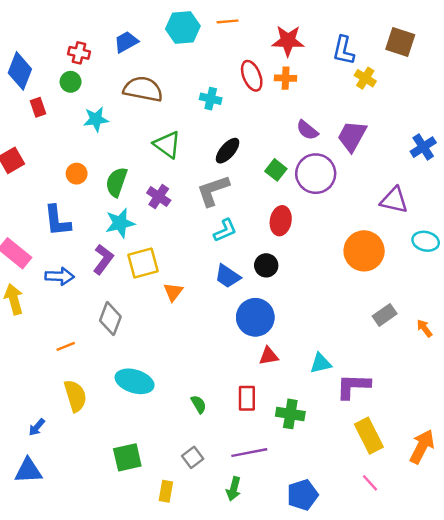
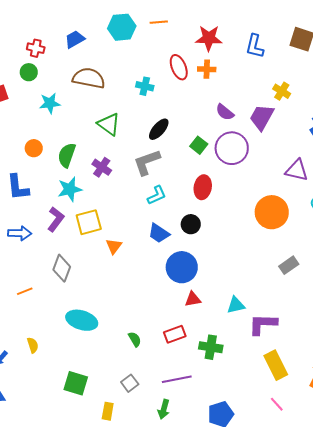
yellow cross: (365, 78) -> (282, 91), moved
yellow semicircle: (75, 396) -> (33, 345), moved, size x0.6
red rectangle: (247, 398) -> (175, 334), turned 70
green square: (127, 457) -> (76, 383), turned 30

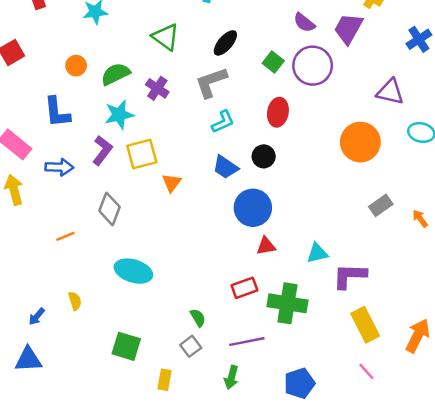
green semicircle: (67, 155) -> (115, 74), turned 45
green semicircle: (135, 339) -> (198, 318), moved
green cross: (211, 347) -> (287, 303), size x1.4

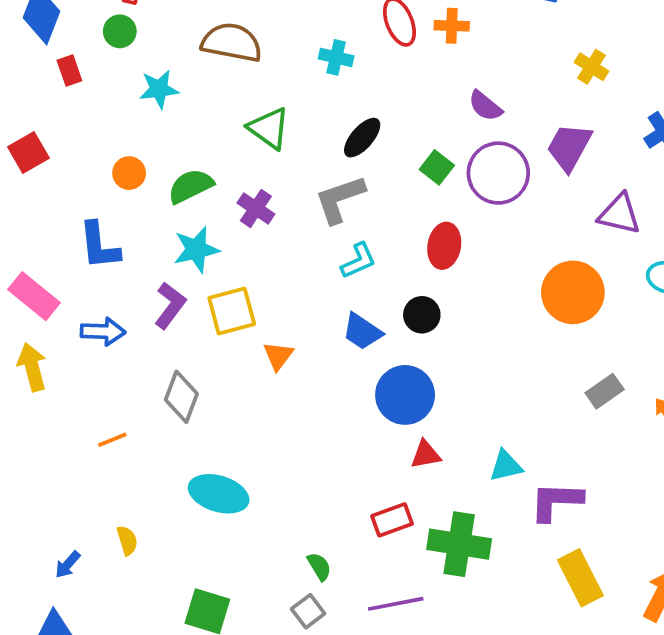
purple trapezoid: (348, 29) -> (569, 147), moved

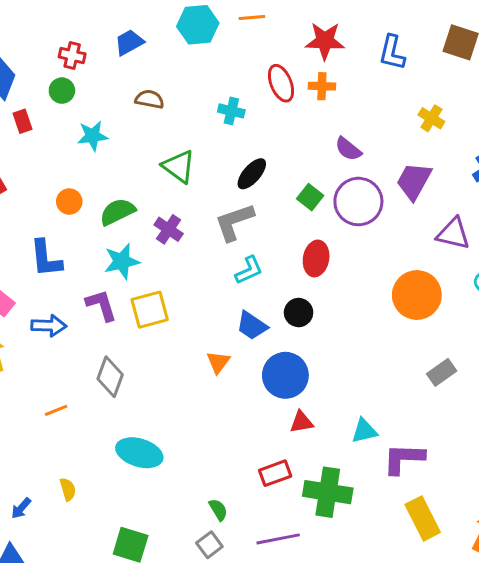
brown semicircle: (232, 43) -> (150, 99), size x0.6
purple L-shape: (170, 305) -> (101, 305), turned -54
orange triangle: (278, 356) -> (218, 362), moved

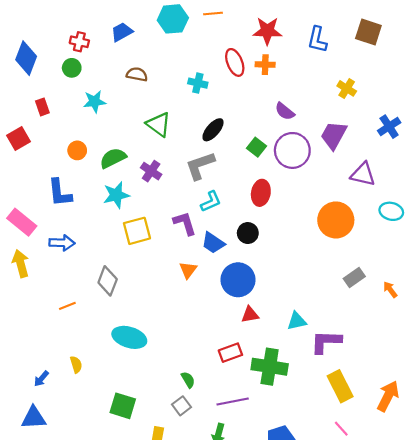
red rectangle: (22, 121) -> (42, 107), moved
purple L-shape: (101, 305) -> (185, 223), moved

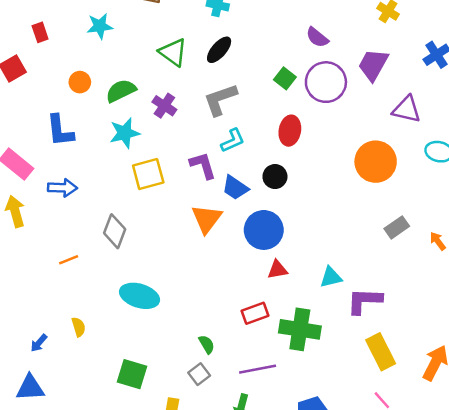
black ellipse: (213, 130) -> (219, 50), moved
orange triangle: (188, 270) -> (207, 219), size x1.5

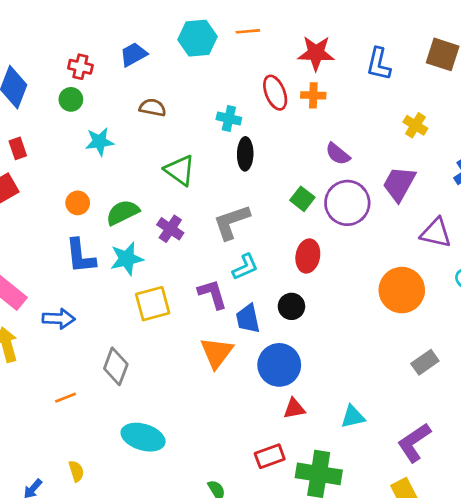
red rectangle: (40, 32) -> (18, 148), moved
black ellipse: (219, 50) -> (245, 154), moved, turned -40
blue L-shape: (60, 131) -> (80, 256), moved
blue trapezoid: (235, 188) -> (248, 319), turned 44
purple L-shape: (364, 301) -> (414, 443), moved, turned -36

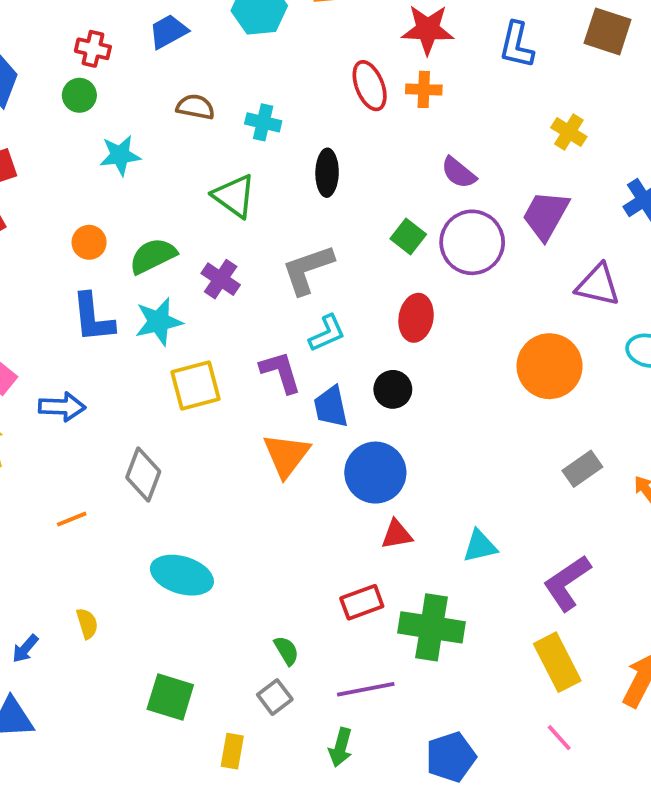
cyan cross: (229, 118) -> (263, 122), moved

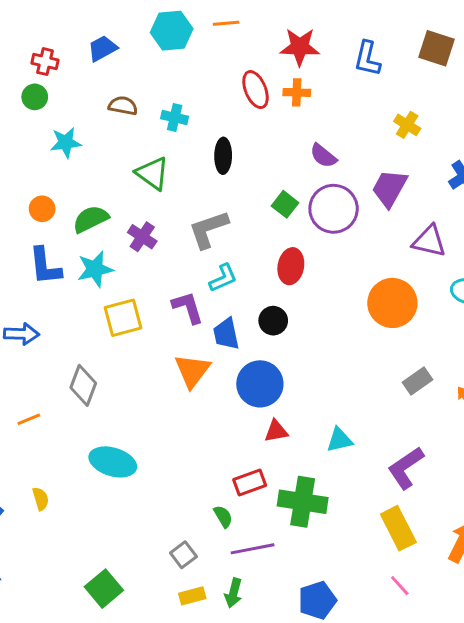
green semicircle: (286, 651) -> (223, 516), moved
green square: (170, 697) -> (104, 589), moved, turned 33
yellow rectangle: (232, 751) -> (192, 596), moved, turned 65

